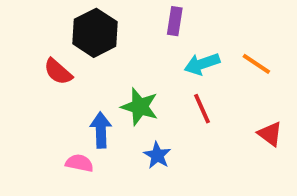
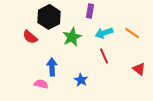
green star: (140, 107) -> (72, 37), moved, turned 30

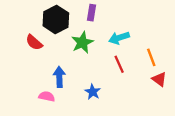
purple rectangle: (90, 11) -> (92, 13), moved
orange line: (132, 33) -> (151, 57), moved, turned 35

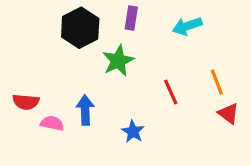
cyan arrow: (119, 38) -> (187, 26), moved
red semicircle: (34, 42) -> (26, 102), moved, turned -36
pink semicircle: (47, 96) -> (52, 123), moved

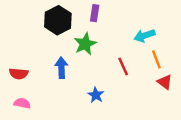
cyan arrow: (187, 26) -> (145, 36), moved
blue arrow: (85, 110) -> (61, 68), moved
pink semicircle: (52, 123) -> (22, 103), moved

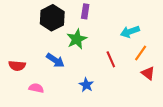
orange line: (156, 59) -> (141, 53), turned 56
blue arrow: (61, 68) -> (55, 60), turned 126
pink semicircle: (22, 103) -> (36, 88), moved

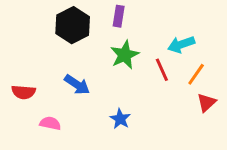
green star: (77, 39) -> (125, 55), moved
red line: (111, 59) -> (162, 70), moved
red triangle: (148, 73) -> (206, 102), turned 40

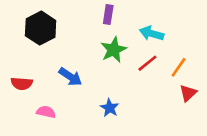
black hexagon: (73, 25) -> (41, 28), moved
cyan arrow: (181, 44) -> (152, 33), moved, turned 35
red line: (162, 70) -> (147, 63), turned 75

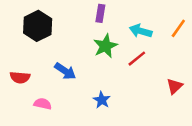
orange line: (179, 67) -> (178, 28), moved

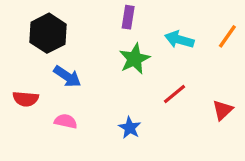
red line: (137, 59) -> (175, 94), moved
blue arrow: (65, 71) -> (67, 76), moved
pink semicircle: (43, 104) -> (66, 121), moved

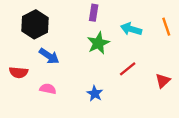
orange line: (227, 36) -> (166, 27), turned -54

